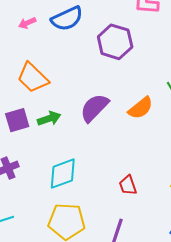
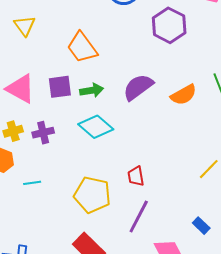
cyan diamond: (63, 174) -> (96, 127), moved, turned 52
red trapezoid: (128, 185) -> (136, 176), moved

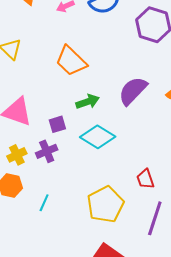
purple square: (60, 87) -> (57, 124), moved, size x0.7
cyan line: (32, 183) -> (44, 203), turned -48
yellow pentagon: (92, 195) -> (105, 205), turned -30

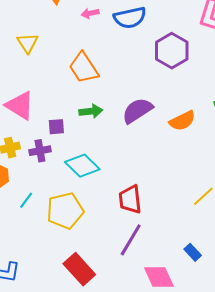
cyan diamond: (98, 137) -> (82, 166), moved
red trapezoid: (145, 179) -> (130, 199), size x1.4
yellow pentagon: (105, 205) -> (65, 211), moved

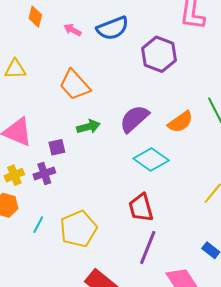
pink arrow: (90, 13) -> (73, 30), turned 48
yellow triangle: (27, 43) -> (15, 69), turned -50
cyan diamond: (82, 166) -> (151, 159), moved

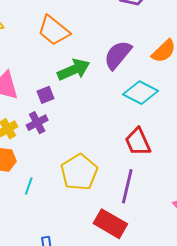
green arrow: (88, 127) -> (74, 70), size x1.4
cyan line: (38, 225) -> (29, 186), moved
purple line: (148, 248) -> (127, 186), moved

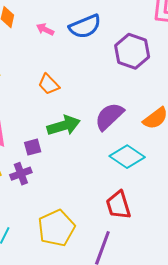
orange trapezoid: (54, 31) -> (49, 84), size x0.7

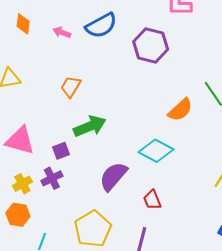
orange trapezoid: (49, 84) -> (71, 87), turned 80
purple semicircle: (109, 116) -> (113, 176), moved
red trapezoid: (118, 205) -> (152, 200), size x0.7

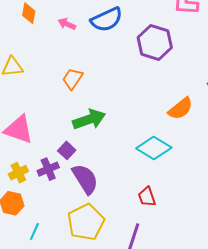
purple square: (61, 151) -> (67, 150), moved, turned -30
purple semicircle: (113, 176) -> (85, 179), moved, turned 104

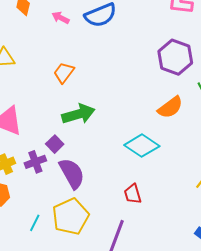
purple hexagon: (155, 43) -> (175, 57), moved
cyan line: (34, 231) -> (35, 223), moved

